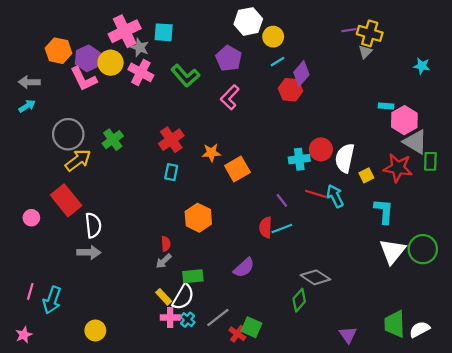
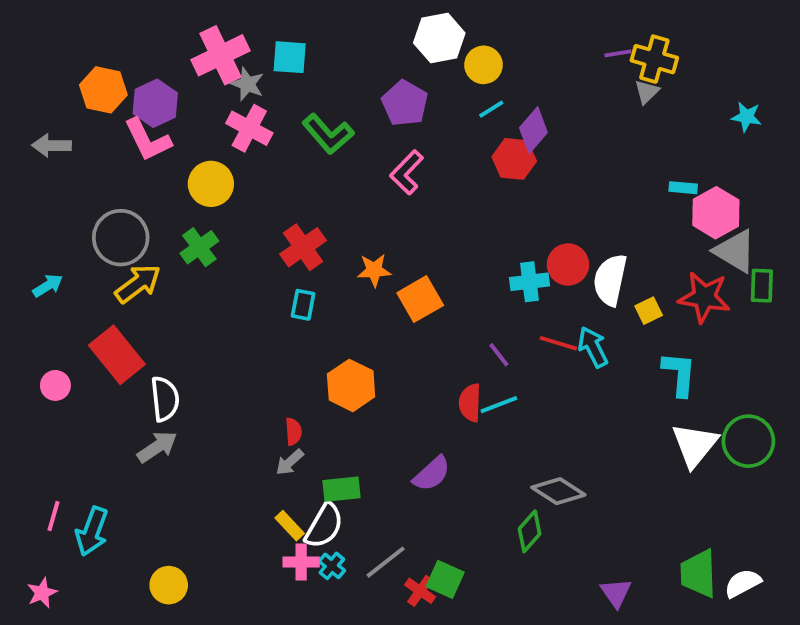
yellow circle: (111, 63) -> (211, 184), moved
cyan arrow: (27, 106) -> (48, 286), moved
gray arrow: (89, 252) -> (157, 447), turned -35

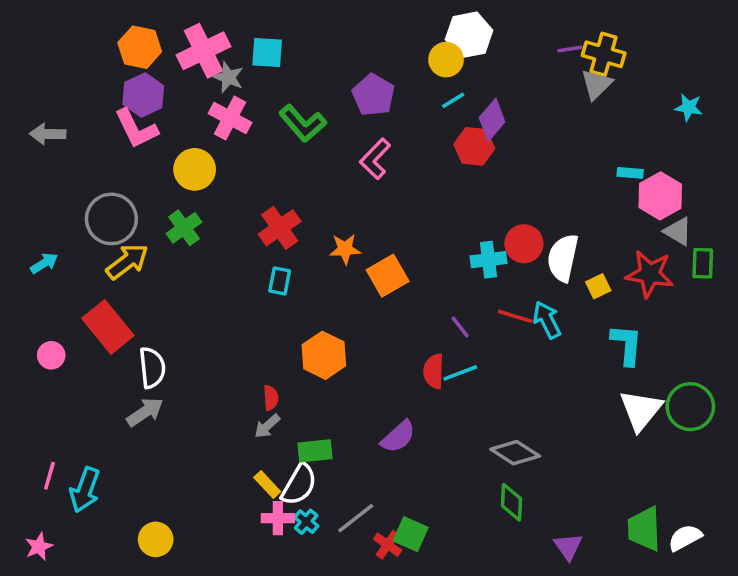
white hexagon: (439, 38) -> (469, 35), moved
orange hexagon: (103, 90) -> (140, 47), moved
gray triangle: (647, 92) -> (597, 84), size x1.4
gray triangle: (735, 251) -> (678, 231), size x0.7
green diamond: (530, 531) -> (512, 502), moved, turned -39

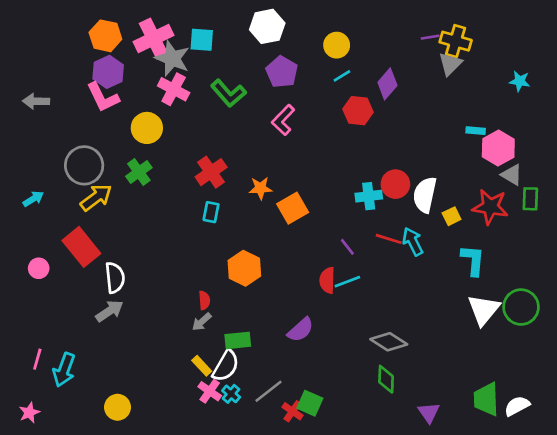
white hexagon: (469, 35) -> (267, 26), moved
gray star: (228, 77) -> (172, 58), size x1.5
purple diamond: (492, 120) -> (387, 84), moved
pink cross: (278, 518) -> (210, 391), turned 35

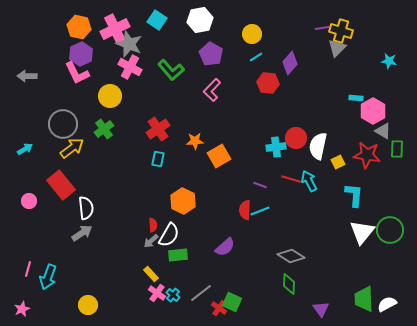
cyan square: (202, 40) -> (157, 20), moved, turned 30
purple line: (347, 247) -> (260, 185), turned -32
white semicircle: (226, 366) -> (169, 235), moved

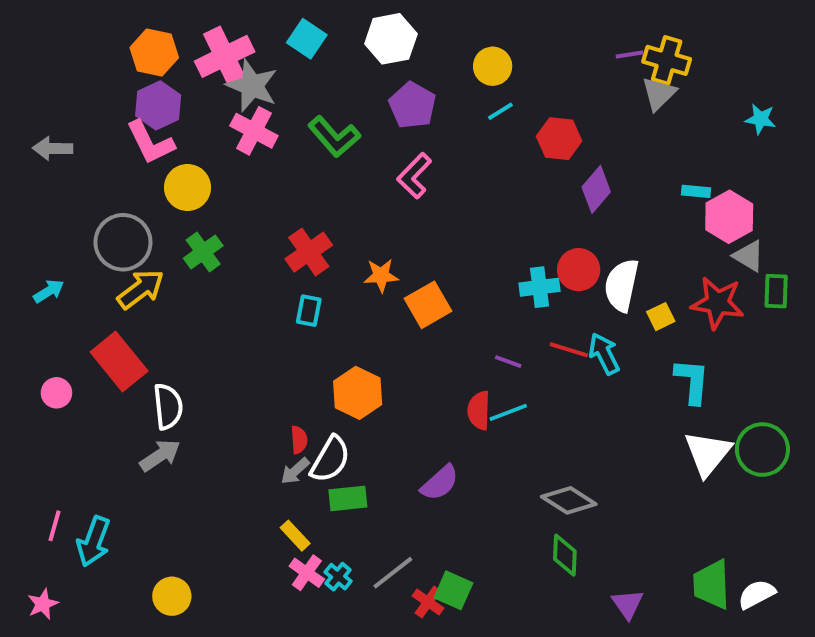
purple diamond: (290, 63) -> (596, 189), moved
red hexagon: (268, 83) -> (559, 139), moved
yellow circle: (110, 96) -> (187, 187), moved

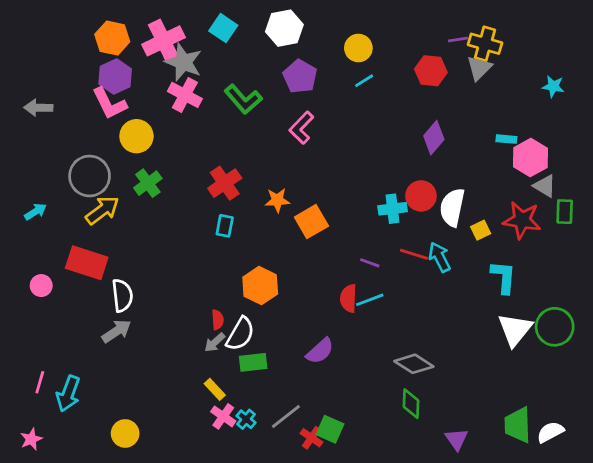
red hexagon: (559, 139) -> (431, 71), moved
red rectangle: (119, 362) -> (87, 263), turned -33

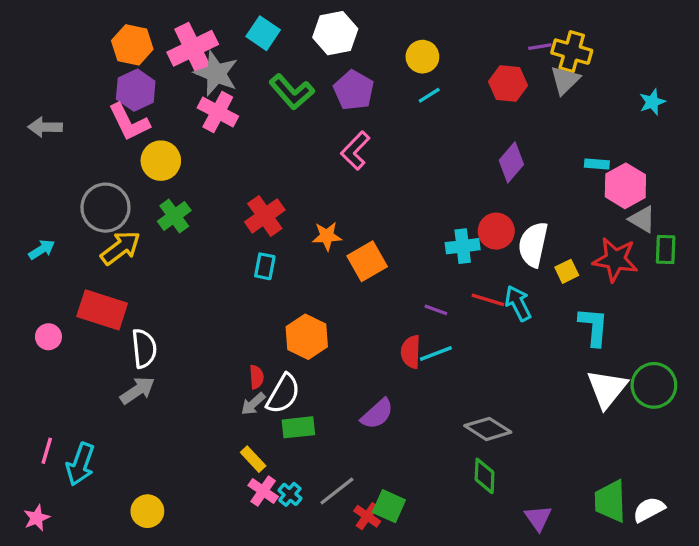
cyan star: (553, 86) -> (652, 102), turned -30
green L-shape: (243, 99) -> (292, 92), moved

